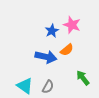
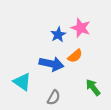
cyan triangle: (25, 86) -> (22, 82), moved

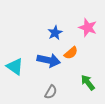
pink star: (81, 28) -> (88, 28), moved
cyan triangle: (22, 82) -> (15, 67), moved

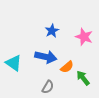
pink star: (88, 28) -> (84, 37), moved
orange semicircle: (71, 53) -> (67, 67), moved

